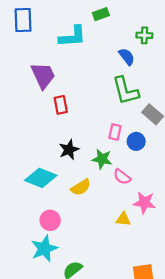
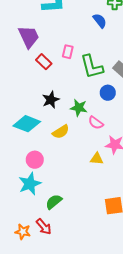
green L-shape: (126, 91) -> (92, 67), moved
red rectangle: (61, 105) -> (44, 62), turned -35
pink rectangle: (115, 132) -> (68, 52), moved

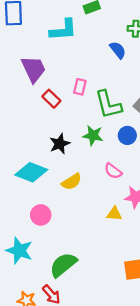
green star: (79, 108) -> (93, 135), moved
cyan star: (30, 184) -> (19, 251), moved, turned -30
green semicircle: (54, 202) -> (63, 265), size x1.4

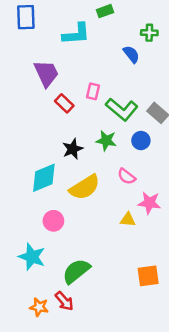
green L-shape: (108, 105) -> (122, 109), turned -36
cyan diamond: (31, 172) -> (44, 178), turned -44
yellow semicircle: (72, 182) -> (85, 187), size x1.5

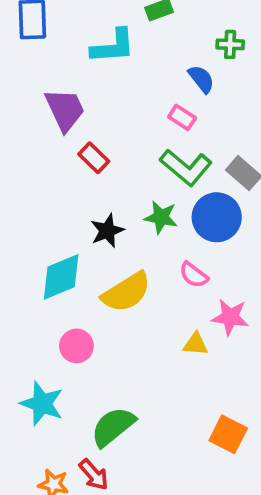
pink rectangle: (93, 91) -> (182, 117), moved, turned -70
blue circle: (141, 141) -> (217, 217), size x1.6
orange square: (148, 276) -> (228, 434), turned 35

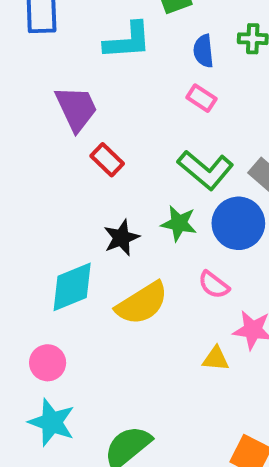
blue semicircle: (201, 79) -> (203, 51), moved, turned -148
pink rectangle: (182, 117) -> (201, 98), moved
pink circle: (76, 346) -> (48, 363), moved

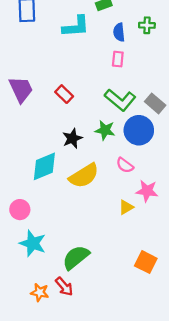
pink rectangle: (201, 98) -> (118, 59), turned 63
purple trapezoid: (76, 108) -> (21, 89), moved
yellow triangle: (216, 359) -> (126, 207), turned -35
pink circle: (48, 363) -> (20, 210), moved

